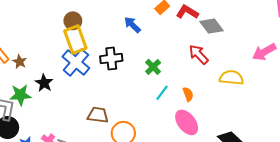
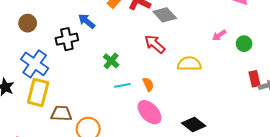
yellow rectangle: (75, 40) -> (38, 92), moved, turned 40
pink arrow: (264, 52) -> (219, 35), size x0.6
black cross: (111, 59) -> (67, 39), moved
cyan line: (162, 93) -> (122, 85), turned 49

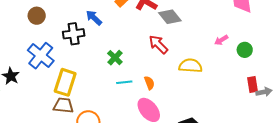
yellow rectangle: (38, 92) -> (65, 82), moved

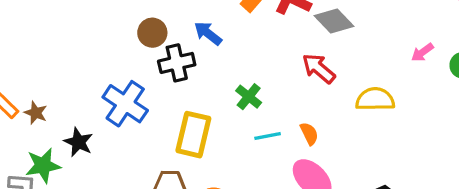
brown circle: (37, 16) -> (152, 33), moved
yellow rectangle: (65, 82) -> (193, 135), moved

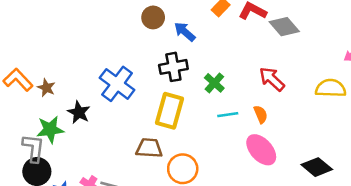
brown circle: (152, 33) -> (153, 17), moved
black cross: (177, 63) -> (173, 67), moved
red arrow: (319, 68) -> (272, 79), moved
yellow semicircle: (375, 99) -> (331, 88), moved

